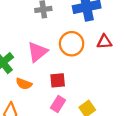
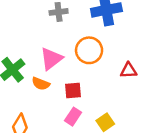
red triangle: (104, 42) -> (129, 70), moved
orange semicircle: (24, 84) -> (41, 84), moved

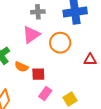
pink triangle: (51, 59) -> (31, 35), moved
red square: (73, 91) -> (38, 74), moved

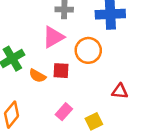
red triangle: (90, 60) -> (120, 91), moved
red square: (38, 74) -> (61, 71), moved

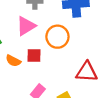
red triangle: (120, 91) -> (87, 72), size x1.5

